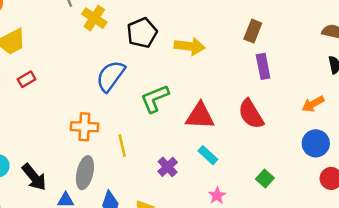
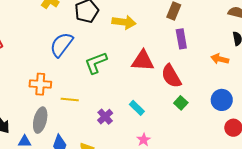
orange arrow: (313, 104) -> (220, 59), moved, turned 42
red triangle: (200, 116) -> (143, 61), moved
yellow line: (122, 146) -> (70, 99), turned -72
green square: (265, 178) -> (181, 103), moved

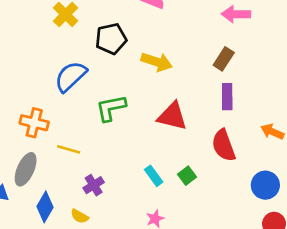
red semicircle: (171, 76) -> (224, 145), moved
green square: (181, 103) -> (187, 176), moved
purple cross: (105, 117) -> (94, 185), moved

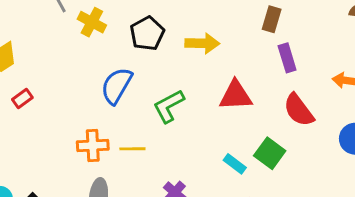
yellow line: (69, 149) -> (132, 149), moved
green square: (187, 176) -> (270, 153), size x1.5

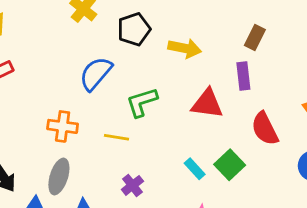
purple rectangle: (287, 58) -> (243, 76), moved
yellow line: (132, 149) -> (116, 137), moved

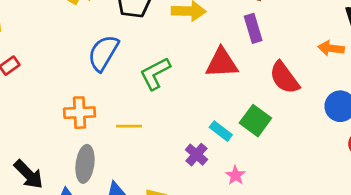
yellow line: (116, 137) -> (129, 126), moved
purple cross: (132, 185) -> (196, 155), moved

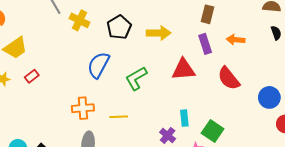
orange arrow: (331, 48) -> (236, 40), moved
green square: (255, 121) -> (213, 131), moved
cyan rectangle: (221, 131) -> (184, 118), turned 49

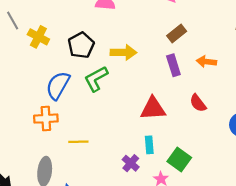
brown rectangle: (207, 14) -> (177, 33), turned 36
red triangle: (183, 69) -> (153, 109), moved
green L-shape: (136, 78) -> (96, 79), moved
red semicircle: (229, 78) -> (198, 103), size x0.7
orange cross: (83, 108) -> (46, 119), moved

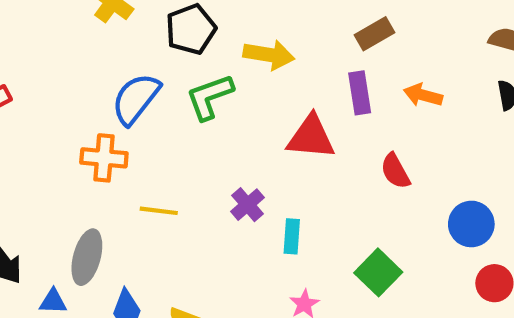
red triangle: (153, 109) -> (311, 137), moved
green square: (179, 159) -> (378, 272), moved
purple cross: (131, 163) -> (247, 205), moved

